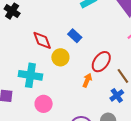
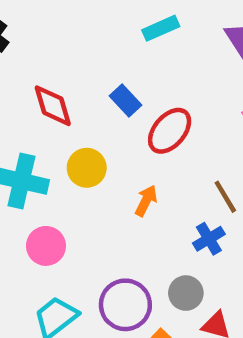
yellow circle: (60, 57) -> (87, 168), moved
red ellipse: (101, 62) -> (170, 131), moved

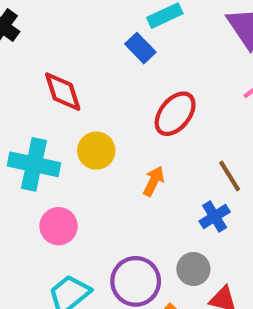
blue rectangle: (125, 101) -> (140, 48), moved

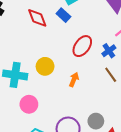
red diamond: (63, 92) -> (37, 18), moved
blue cross: (215, 217) -> (109, 51), moved

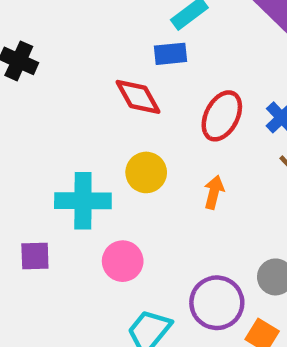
blue rectangle: (63, 15) -> (171, 54), turned -40
red diamond: (37, 18) -> (138, 97), moved

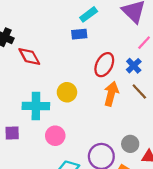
red diamond: (138, 97) -> (29, 57), moved
orange arrow: (214, 192) -> (111, 94), moved, size x1.5

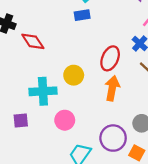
red ellipse: (104, 65) -> (110, 58), moved
orange arrow: (111, 94) -> (112, 88), moved

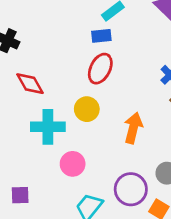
red diamond: (33, 41) -> (30, 84), moved
red ellipse: (110, 58) -> (100, 69), moved
purple square: (21, 120) -> (20, 195), moved

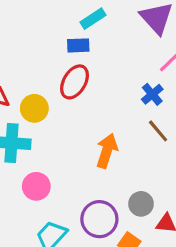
yellow circle: (87, 109) -> (34, 108), moved

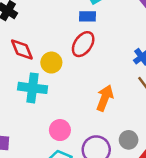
pink circle: (36, 186) -> (60, 130), moved

